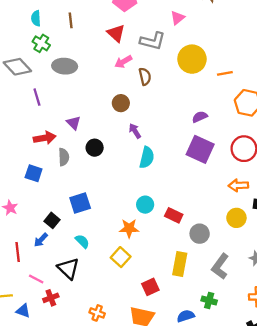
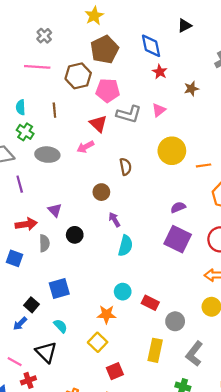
gray L-shape: (153, 41) -> (129, 114), moved
pink arrow: (123, 62) -> (85, 147), moved
red square: (150, 287) -> (115, 371), moved

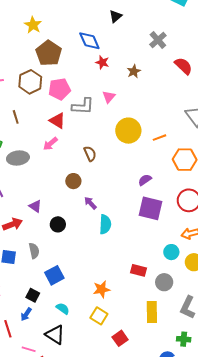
gray semicircle: (44, 243) -> (34, 251), moved
cyan circle: (123, 292) -> (171, 252), moved

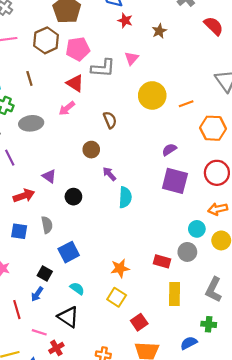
red rectangle: (138, 270) -> (162, 261), moved
gray circle: (164, 282) -> (187, 252), moved

